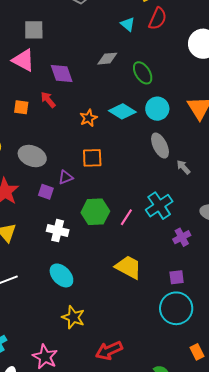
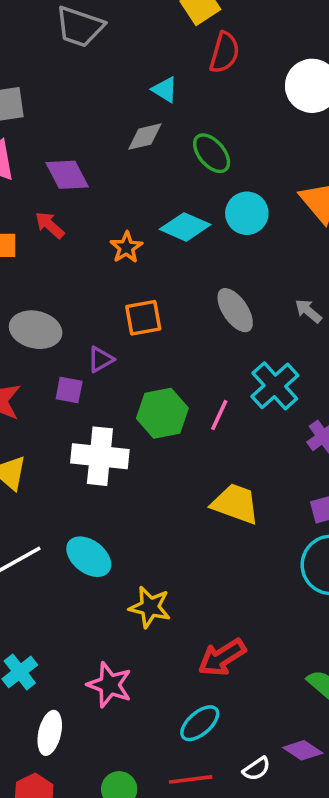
cyan triangle: (128, 24) -> (165, 90), moved
gray ellipse: (160, 146) -> (235, 310), moved
white cross: (58, 231) -> (100, 456), size x1.4
cyan ellipse: (61, 275) -> (89, 557), moved

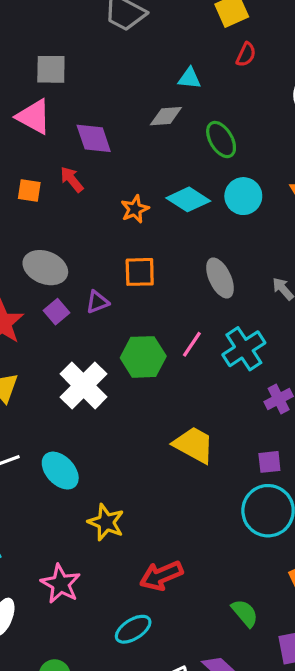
red semicircle: (224, 52) -> (246, 54), size x0.7
cyan triangle: (165, 90) -> (189, 78), turned -35
purple square: (69, 390) -> (56, 312), moved, turned 30
pink line: (219, 415) -> (192, 344), moved
white cross: (100, 456) -> (83, 385), turned 30

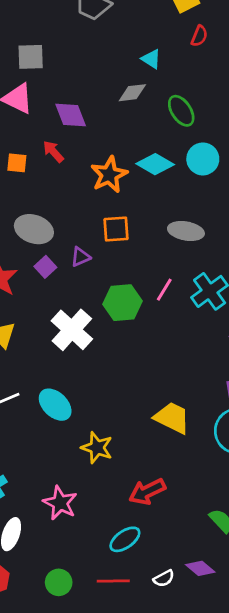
cyan triangle: (189, 78) -> (151, 59), turned 30
orange star: (135, 209) -> (109, 175), size x1.5
gray ellipse: (220, 278) -> (186, 231), turned -52
yellow trapezoid: (194, 445) -> (172, 418), moved

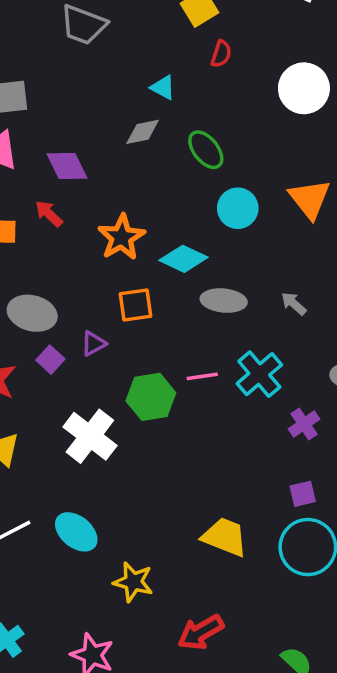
cyan diamond: (155, 164) -> (183, 259), moved
pink line: (164, 290) -> (202, 376), turned 55

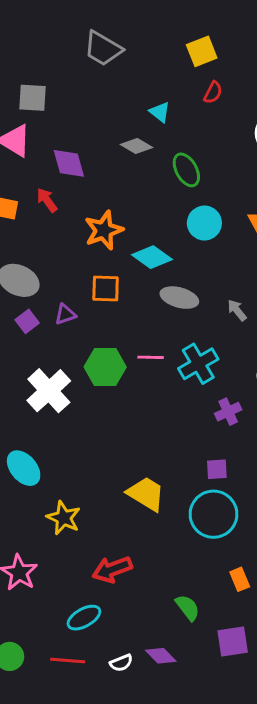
gray diamond: (143, 132) -> (137, 146), turned 32

